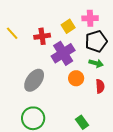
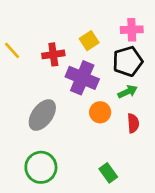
pink cross: (90, 18) -> (132, 30), moved
purple cross: (63, 53) -> (82, 78), turned -35
green arrow: (96, 63) -> (128, 92), turned -40

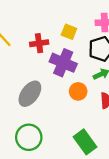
yellow square: (89, 41) -> (69, 32), turned -35
green rectangle: (108, 173) -> (85, 142), size x1.5

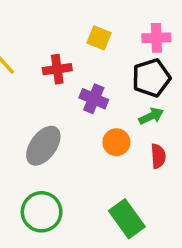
yellow square: (69, 32) -> (99, 38), moved
purple cross: (63, 63) -> (94, 99), size x0.7

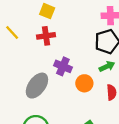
yellow square: (99, 38) -> (47, 11), moved
purple cross: (94, 99) -> (63, 66), moved

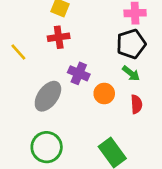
yellow line: (12, 32) -> (18, 52), moved
green arrow: (107, 66) -> (131, 73), turned 63

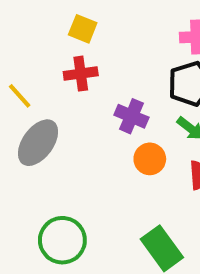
purple cross: (79, 73) -> (131, 116), moved
gray ellipse: (48, 96) -> (38, 143), moved

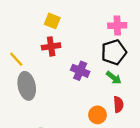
gray ellipse: (38, 143) -> (27, 86), turned -48
orange circle: (150, 159) -> (97, 115), moved

